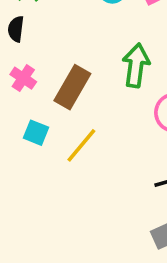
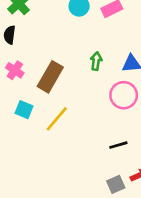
green arrow: (136, 65) -> (96, 61), size x0.6

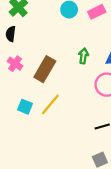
cyan square: (24, 110) -> (25, 107), moved

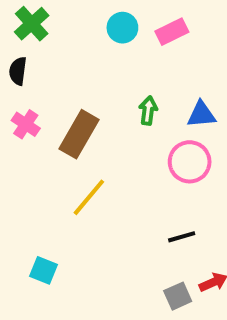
cyan square: (25, 107) -> (44, 270), moved

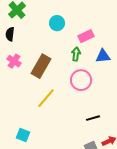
cyan circle: (122, 28) -> (57, 23), moved
pink rectangle: (172, 32) -> (86, 36), moved
pink circle: (190, 162) -> (81, 80), moved

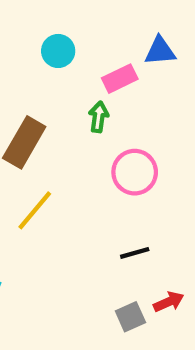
blue triangle: (103, 56) -> (160, 51), moved
pink circle: (81, 80) -> (135, 172), moved

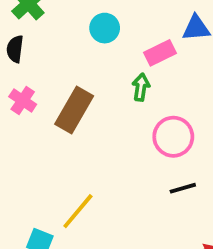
yellow line: (35, 210) -> (78, 211), moved
black line: (135, 253) -> (183, 188), moved

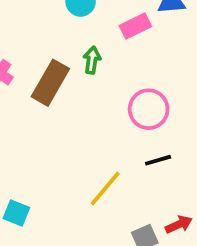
green arrow: (141, 87) -> (92, 60), moved
yellow line: (78, 211) -> (105, 189), moved

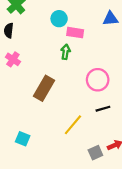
pink rectangle: (135, 26) -> (75, 33), moved, turned 35
brown rectangle: (50, 83) -> (44, 88), moved

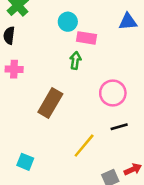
pink cross: (13, 59) -> (14, 69), turned -32

